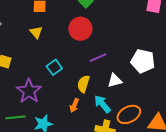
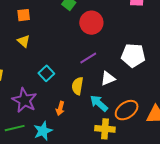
red circle: (80, 29) -> (91, 23), moved
orange arrow: (74, 105) -> (60, 108), moved

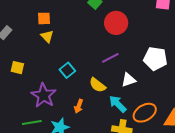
orange square: (24, 15) -> (44, 18), moved
yellow semicircle: (77, 86) -> (98, 85), turned -66

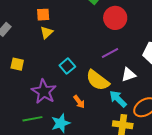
yellow triangle: (47, 36) -> (47, 32), turned 32
yellow semicircle: (98, 85) -> (98, 80), size x1.4
orange arrow: (79, 106) -> (79, 102), turned -56

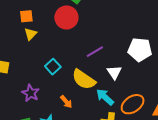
red circle: (115, 18) -> (66, 17), moved
white triangle: (128, 75) -> (114, 72), turned -42
purple star: (44, 92) -> (31, 93), size x0.7

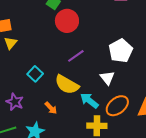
red circle: (66, 17) -> (67, 21), moved
white pentagon: (140, 50) -> (121, 51), turned -30
white triangle: (114, 72) -> (107, 78), moved

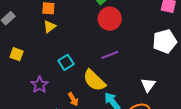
white pentagon: (121, 51) -> (165, 41), moved
white triangle: (107, 78) -> (148, 85), moved

